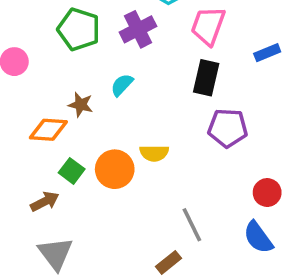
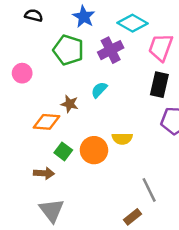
brown arrow: (45, 201) -> (44, 173), turned 30

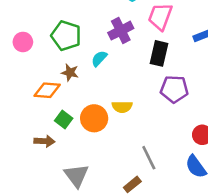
green pentagon: (68, 50) -> (66, 36), moved
purple cross: (111, 50) -> (121, 31), moved
gray triangle: (52, 210) -> (76, 176), moved

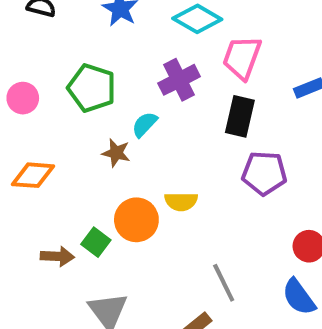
brown star: (70, 72) -> (116, 153), moved
orange diamond: (47, 90) -> (33, 175), moved
green square: (64, 120) -> (96, 242), moved

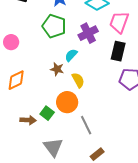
green pentagon: (92, 88) -> (54, 26), moved
orange diamond: (33, 175) -> (16, 80), turned -30
yellow semicircle: (181, 202) -> (78, 80), moved, turned -119
gray line: (224, 283) -> (86, 125), moved

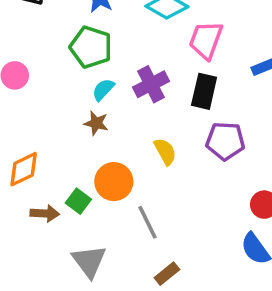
purple cross: (88, 33) -> (151, 84), moved
cyan semicircle: (71, 55) -> (103, 90), moved
orange diamond: (16, 80) -> (24, 169), moved
yellow semicircle: (78, 80) -> (165, 151), moved

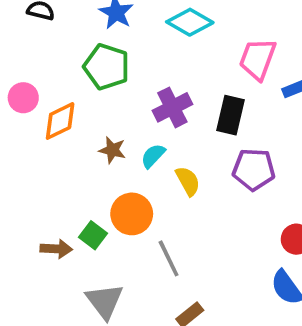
pink trapezoid: (206, 40) -> (258, 59), moved
cyan semicircle: (103, 90) -> (153, 156), moved
orange diamond: (24, 169) -> (60, 121), moved

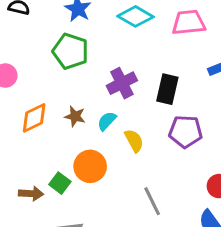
pink trapezoid: (258, 59) -> (189, 22), moved, turned 64
orange diamond: (60, 121) -> (34, 118), moved
gray line: (169, 258) -> (152, 201), moved

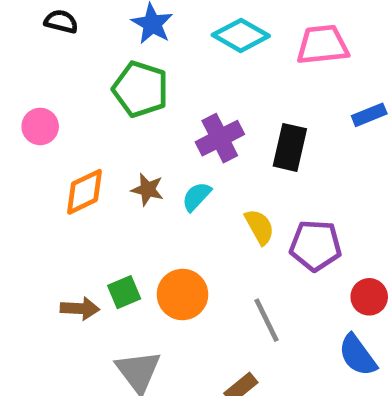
purple pentagon: (186, 132) -> (315, 245), moved
yellow semicircle: (134, 141) -> (259, 227), moved
orange circle: (90, 166) -> (182, 294), moved
green square: (60, 183) -> (124, 292), turned 30

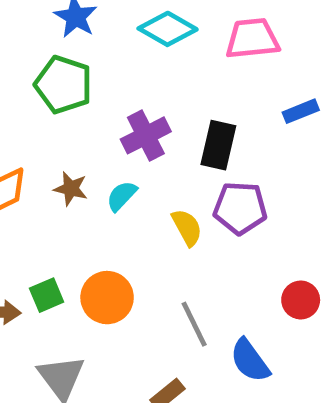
purple pentagon: (315, 245) -> (240, 208), moved
blue semicircle: (358, 355) -> (250, 360), moved

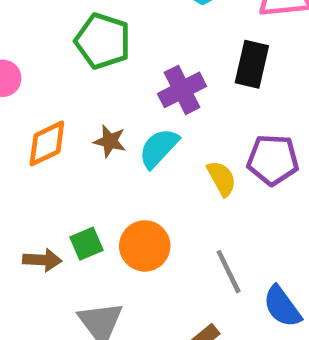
black rectangle: (218, 145) -> (252, 64), moved
cyan semicircle: (122, 196) -> (159, 148), size x1.4

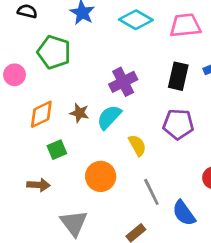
green pentagon: (103, 41) -> (54, 52), moved
black rectangle: (252, 64) -> (178, 76), moved
yellow semicircle: (222, 178) -> (137, 145), moved
green square: (87, 244) -> (57, 150), moved

